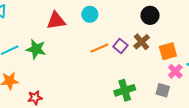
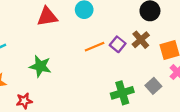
green star: (36, 49) -> (40, 66), moved
gray square: (163, 90) -> (153, 86), moved, turned 32

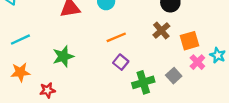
purple square: (118, 44) -> (121, 62), moved
green star: (40, 66) -> (63, 56), turned -30

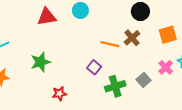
orange line: (116, 37) -> (110, 44), moved, turned 36
orange square: (190, 41) -> (168, 35), moved
red star: (47, 90) -> (59, 94), moved

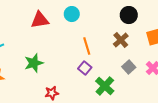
orange line: (110, 44) -> (87, 46), moved, turned 60
gray square: (144, 80) -> (129, 67), moved
green cross: (115, 86) -> (105, 86), turned -30

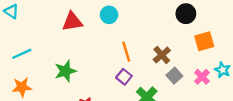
black circle: (129, 15) -> (186, 14), moved
brown cross: (121, 40) -> (162, 55), moved

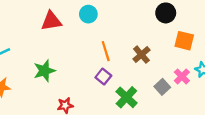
orange square: (204, 41) -> (184, 41), turned 30
gray square: (174, 76) -> (162, 87), moved

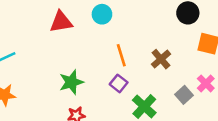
green star: (44, 71) -> (71, 82), moved

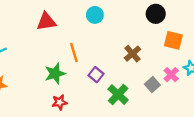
cyan circle: (102, 14) -> (95, 15), moved
orange line: (121, 55) -> (74, 53), moved

